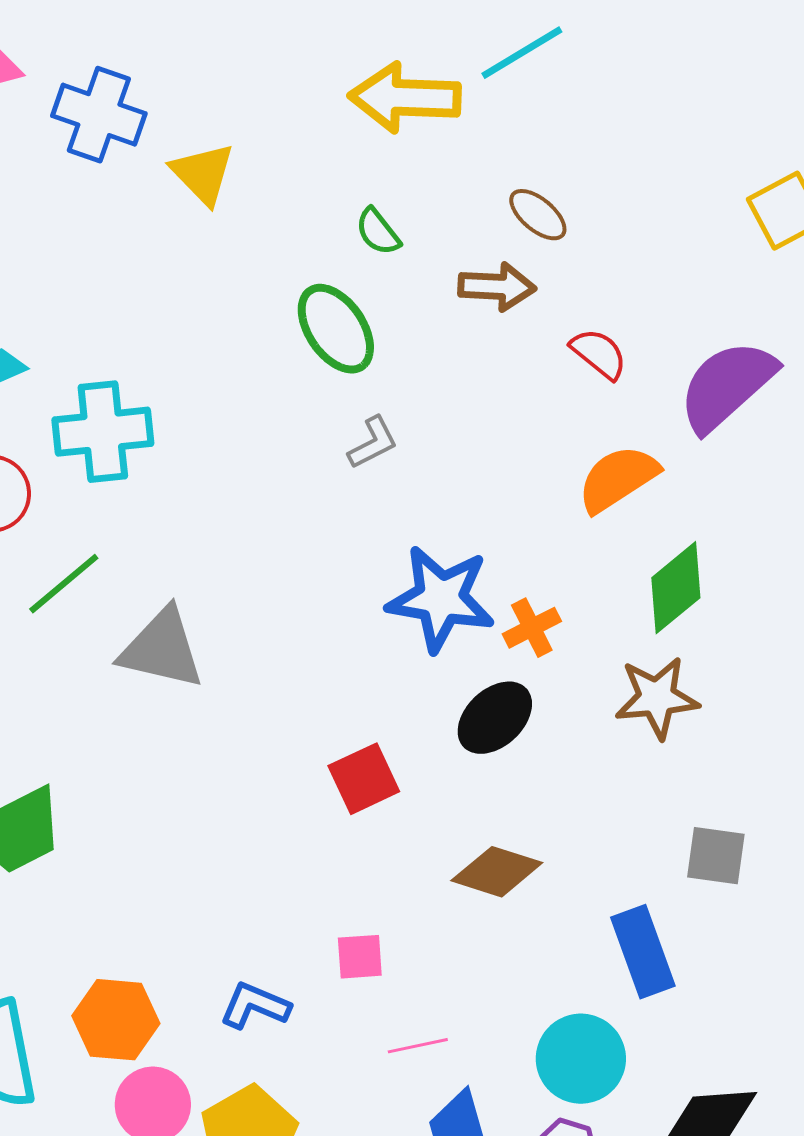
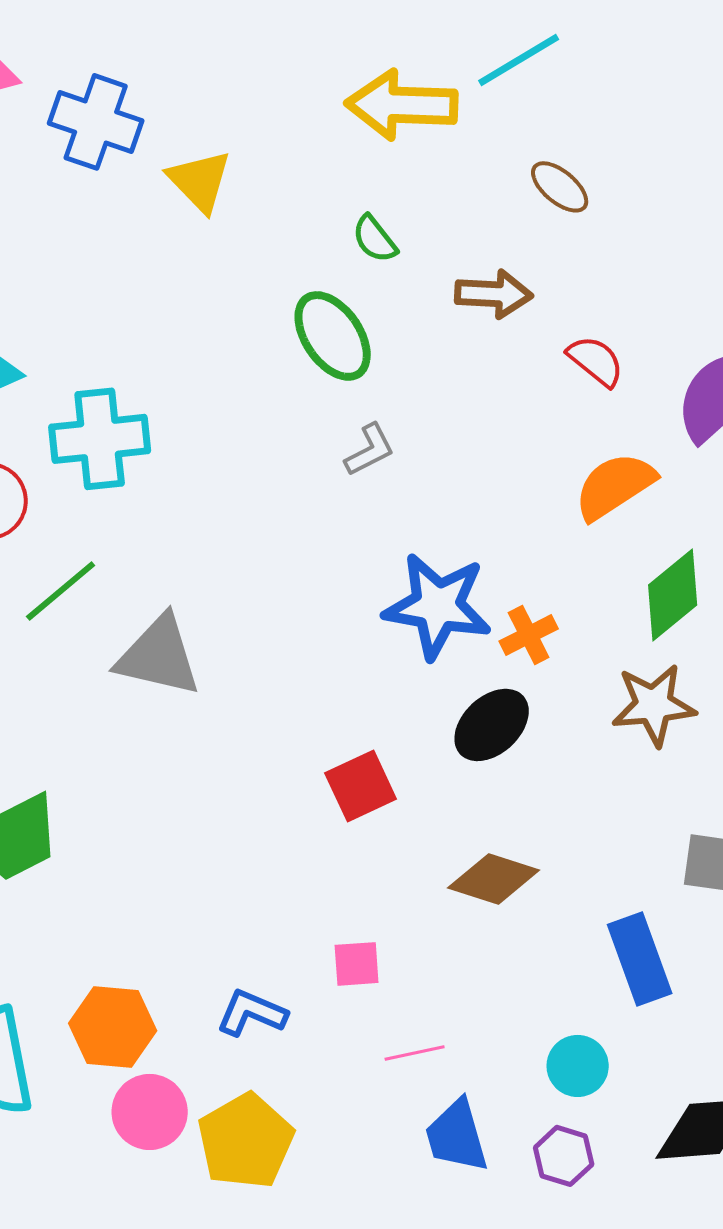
brown ellipse: (538, 215) -> (560, 187), moved
cyan circle: (581, 1059) -> (578, 1066), size x0.7

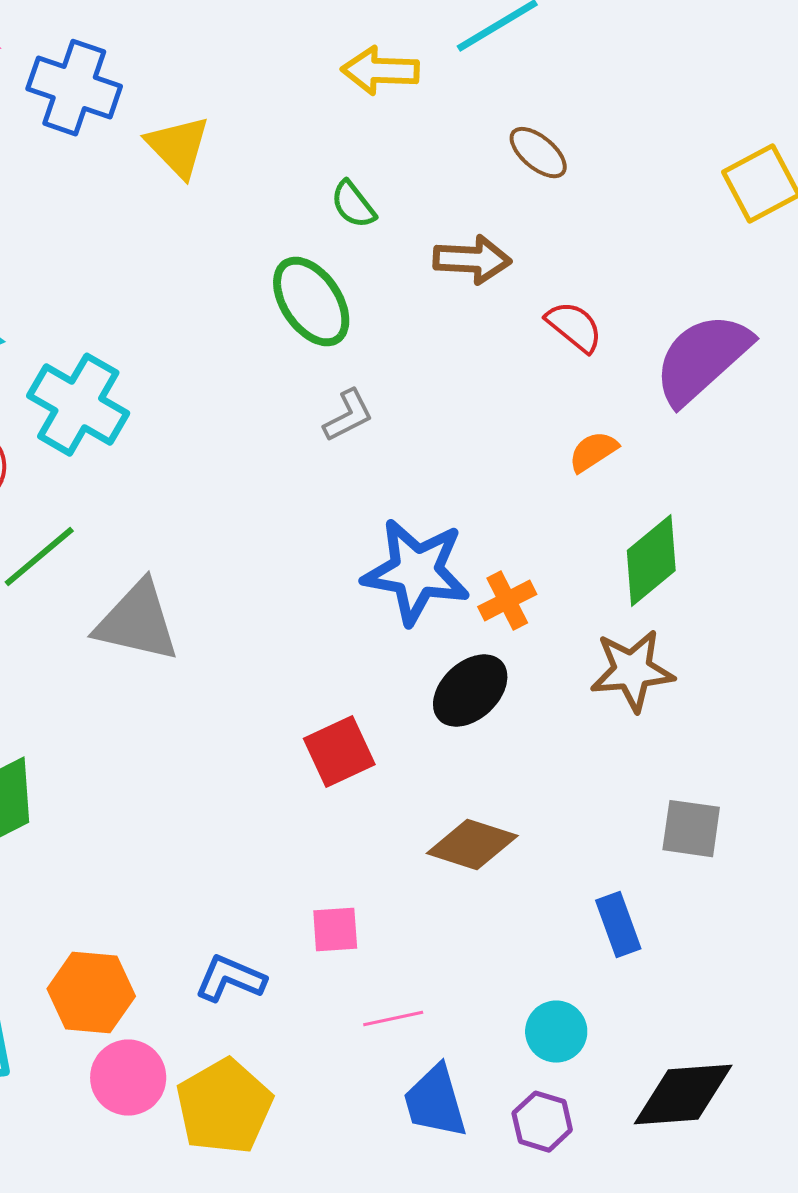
yellow arrow: (402, 105) -> (380, 71), size x0.7
cyan cross: (100, 439) -> (78, 405), turned 36
orange semicircle: (615, 486) -> (593, 452), size x0.6
blue rectangle: (640, 959) -> (618, 925), size x0.7

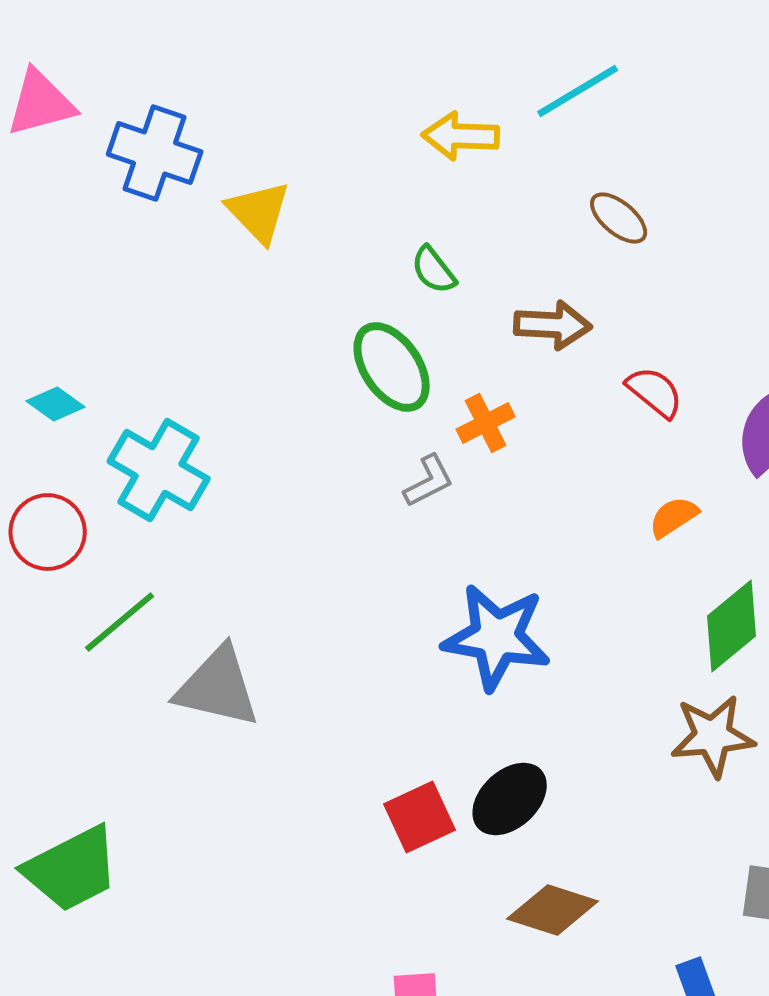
orange cross: (507, 601) -> (486, 423), moved
black ellipse: (470, 691) -> (510, 799), moved

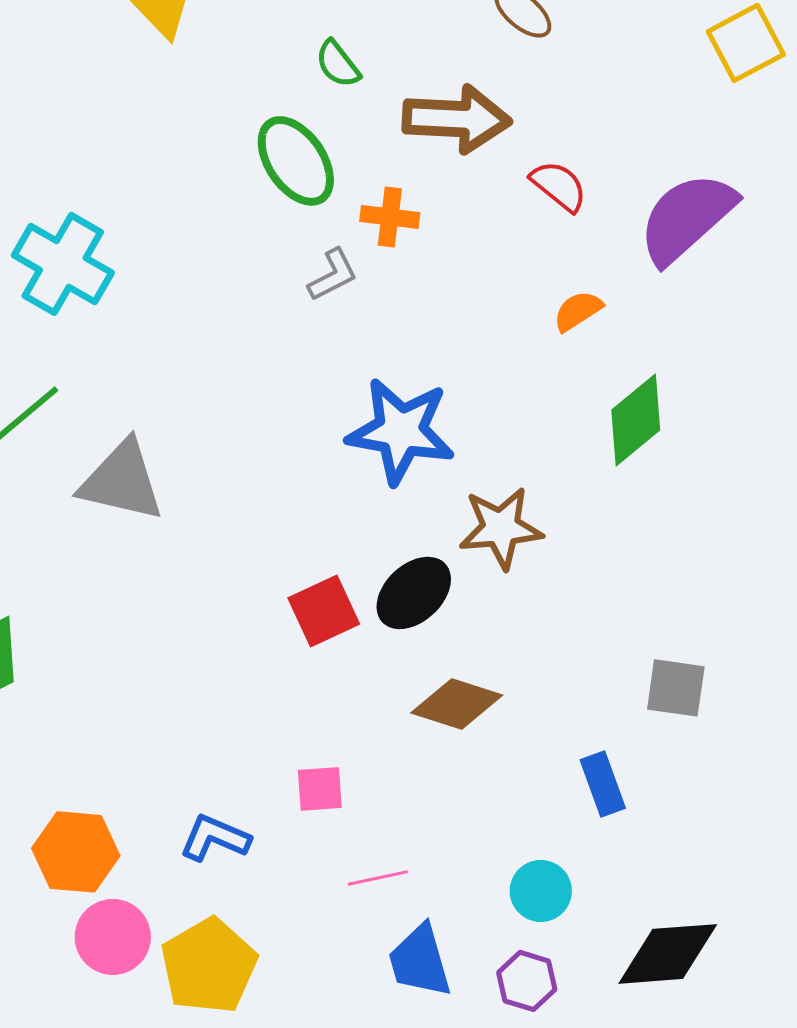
brown arrow: (553, 325) -> (457, 119), size x1.4
orange cross: (486, 423) -> (390, 217), turned 34
brown star: (713, 736) -> (501, 528), moved

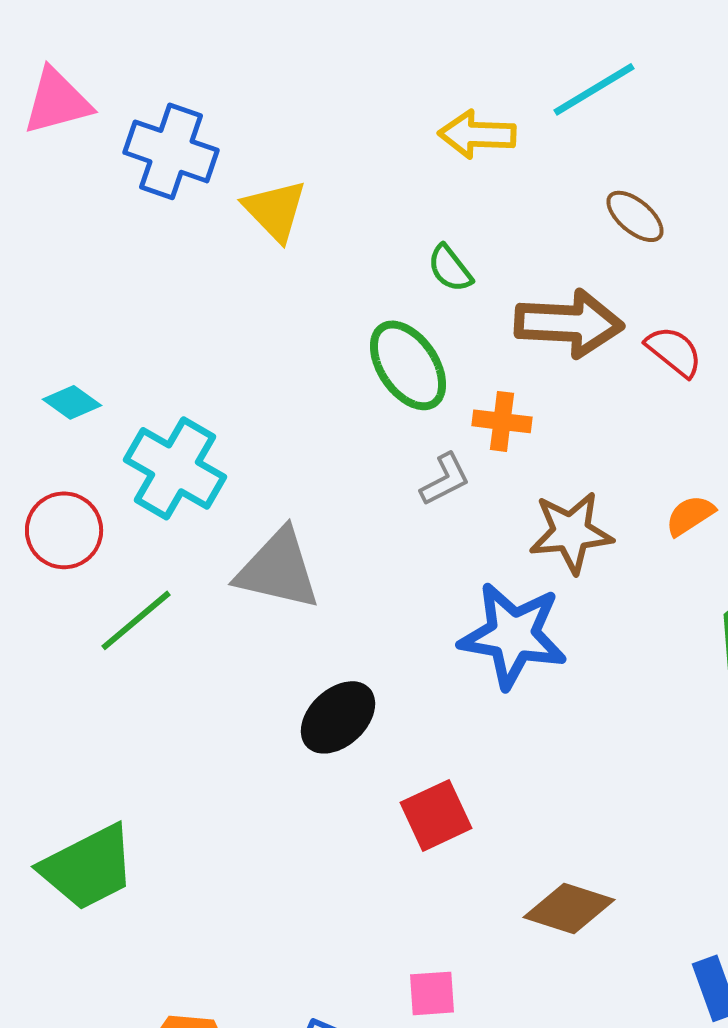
red semicircle: (559, 186) -> (674, 351), moved
gray triangle: (122, 481) -> (278, 569), moved
brown star: (501, 528) -> (571, 532), moved
black ellipse: (414, 593) -> (338, 717), moved

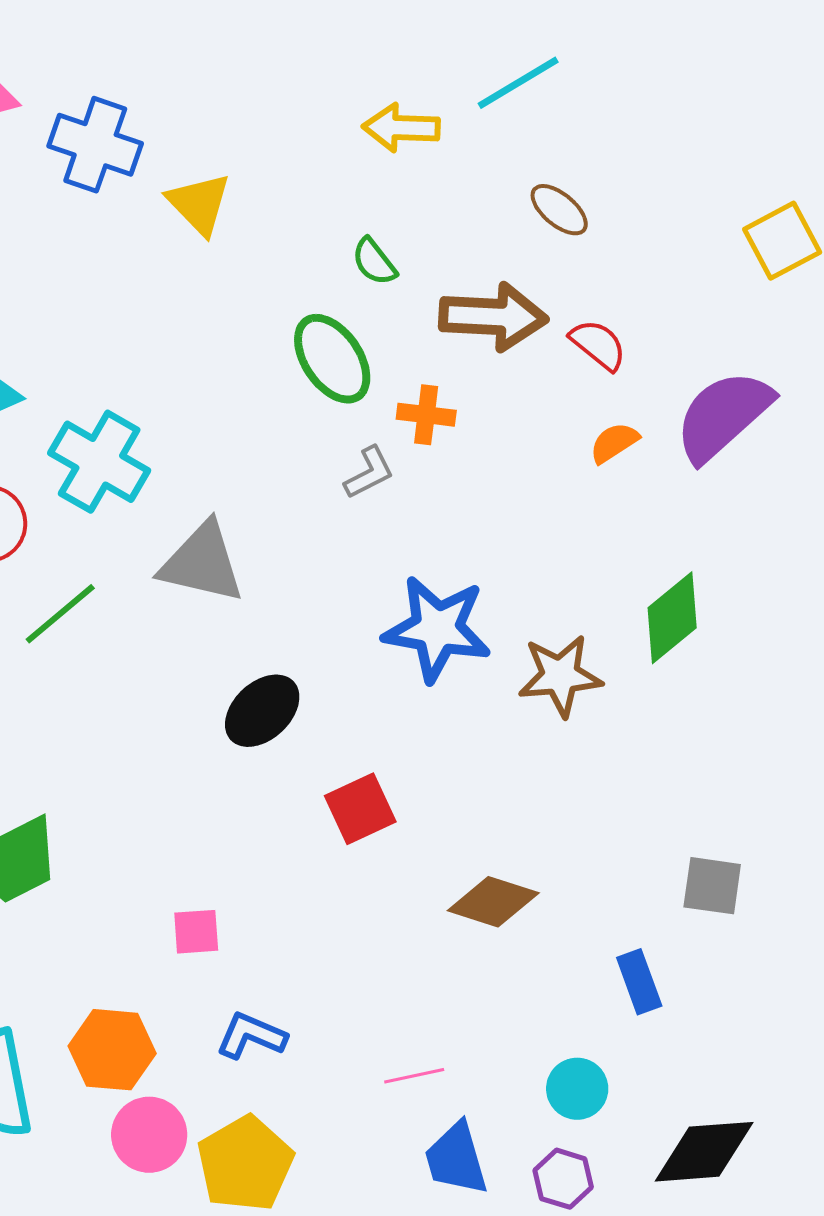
orange semicircle: (690, 515) -> (614, 443), moved
brown star: (571, 532) -> (560, 676), moved
pink square: (432, 993) -> (196, 932), moved

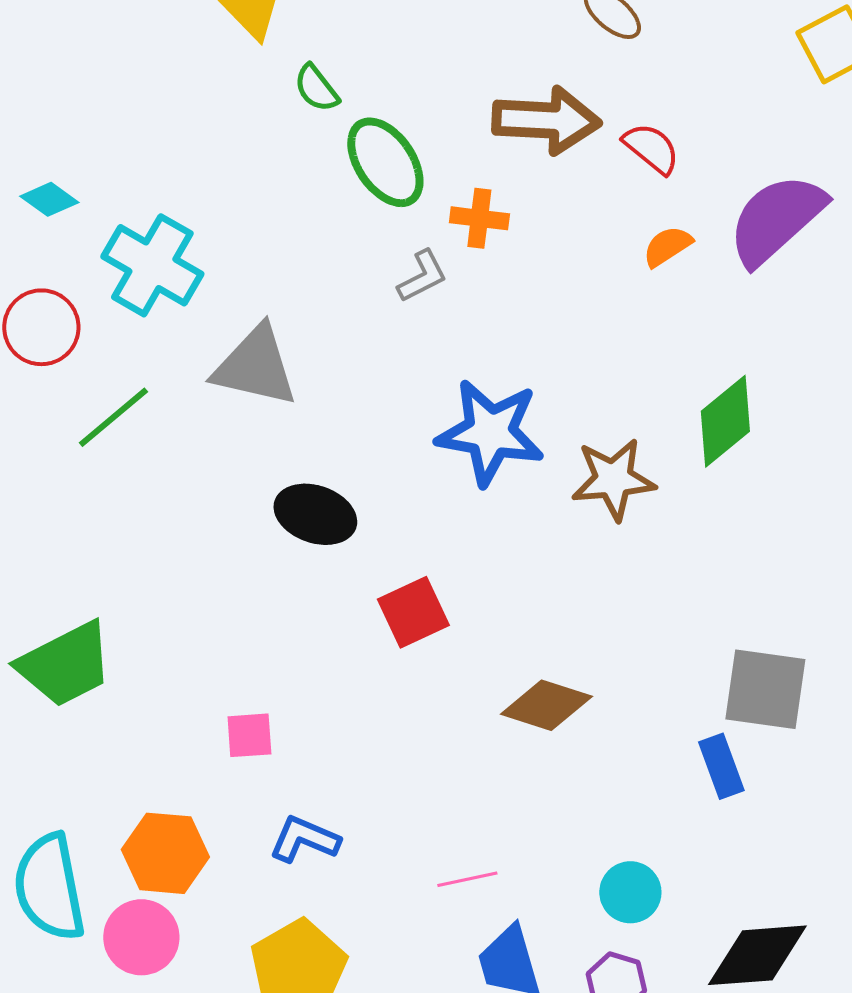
green semicircle: (374, 262) -> (316, 88), moved
black ellipse: (262, 711) -> (315, 514), turned 62
gray square: (712, 886) -> (765, 689), size x1.4
blue rectangle: (639, 982) -> (721, 766), moved
pink circle: (149, 1135) -> (141, 937), moved

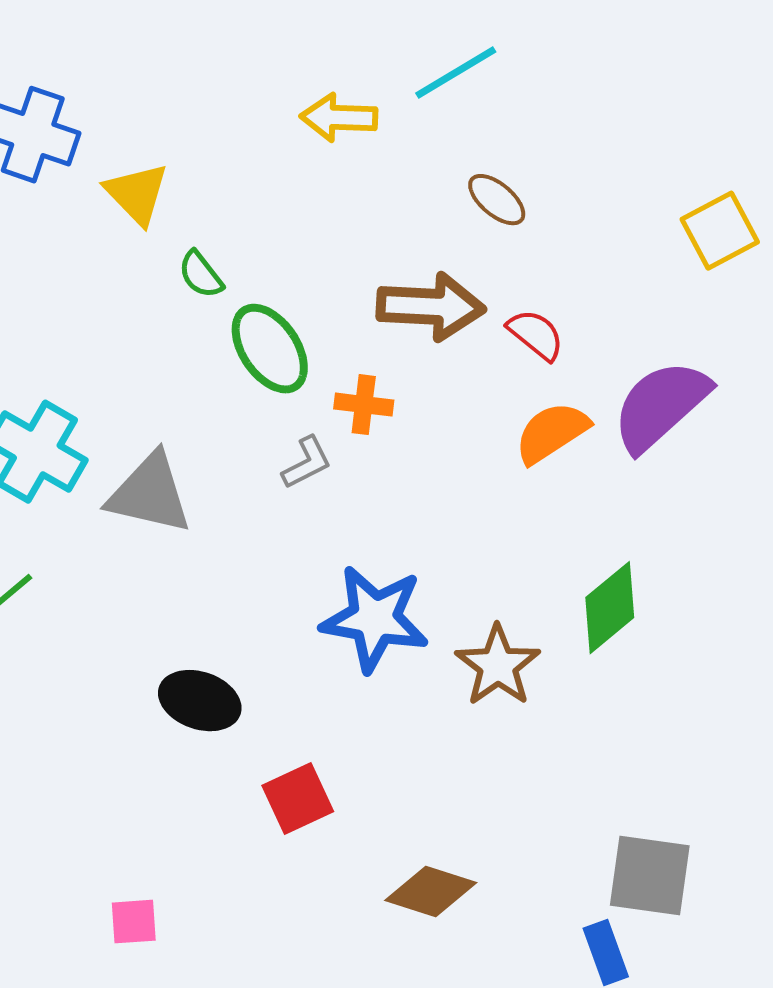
orange semicircle: (667, 246) -> (552, 433), size x1.5
gray triangle: (255, 366) -> (150, 494), moved
brown star: (613, 479) -> (498, 666), turned -30

